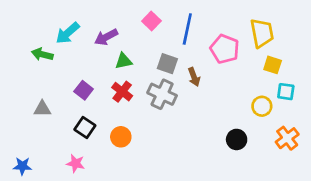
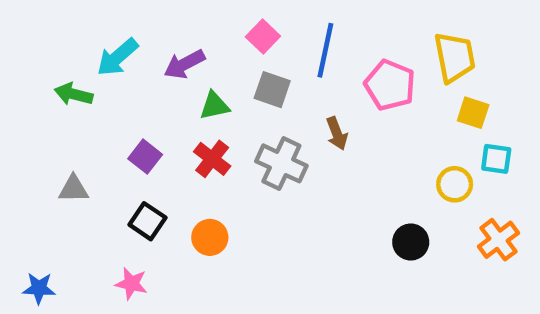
gray square: (167, 64) -> (272, 90), moved

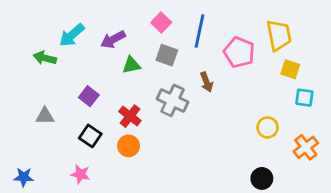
red cross: (212, 159) -> (130, 116), moved
yellow circle: (455, 184) -> (268, 127), moved
black circle: (411, 242) -> (262, 178), moved

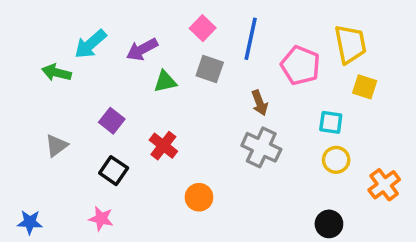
cyan square: (304, 98) -> (331, 122), moved
gray cross: (173, 100) -> (261, 147), moved
gray triangle: (45, 116) -> (57, 146), turned -36
orange circle: (129, 146) -> (199, 197), moved

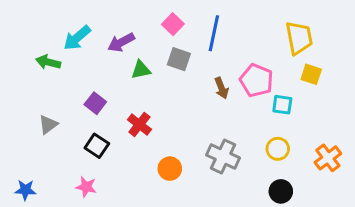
pink pentagon: (300, 65) -> (256, 80), moved
gray cross: (261, 147) -> (223, 156), moved
yellow circle: (336, 160) -> (278, 149), moved

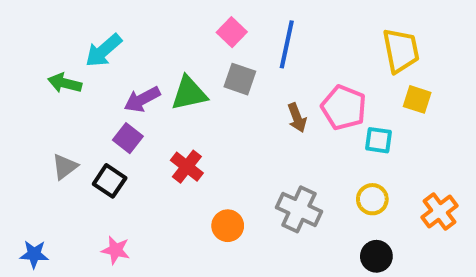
purple arrow: (121, 42) -> (142, 99), moved
green triangle: (141, 70) -> (189, 93), size x1.4
black square: (97, 146) -> (110, 181), moved

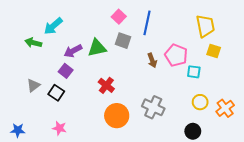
red cross: (187, 167) -> (106, 85), moved
yellow circle: (372, 199) -> (200, 102), moved
orange circle: (228, 226) -> (117, 116), size x1.5

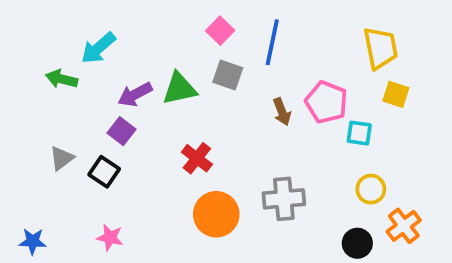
gray cross: (153, 107) -> (284, 199), turned -30
orange cross: (225, 108) -> (404, 226), moved

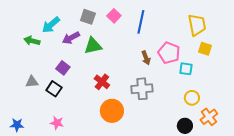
gray square: (228, 75) -> (88, 17), moved
purple arrow: (135, 94) -> (71, 38), moved
gray triangle: (62, 158) -> (32, 82), turned 32
gray cross: (284, 199) -> (142, 89), moved

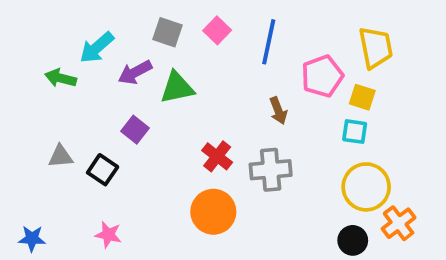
yellow square: (205, 49) -> (362, 97), moved
pink pentagon: (169, 53) -> (322, 76), moved, turned 30
purple square: (63, 68) -> (135, 130), moved
red cross: (102, 82) -> (217, 156), moved
yellow circle: (192, 98) -> (366, 187), size x1.6

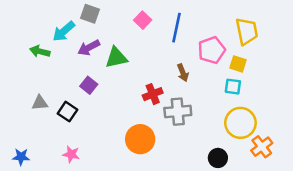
gray square: (168, 32) -> (90, 14), moved
red cross: (217, 156) -> (153, 94), moved, turned 30
black circle: (353, 240) -> (218, 158), moved

